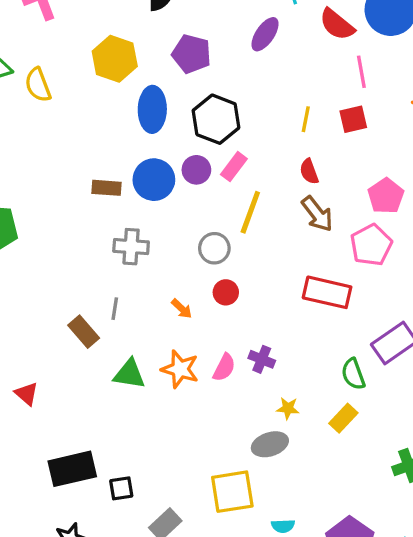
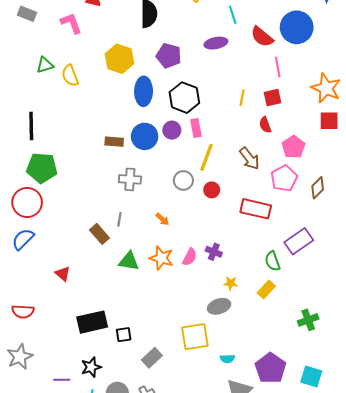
purple ellipse: (265, 34) -> (216, 43), turned 45
pink rectangle: (234, 167) -> (196, 128), turned -48
red semicircle: (309, 171) -> (265, 125), moved
red circle: (226, 292) -> (212, 190), moved

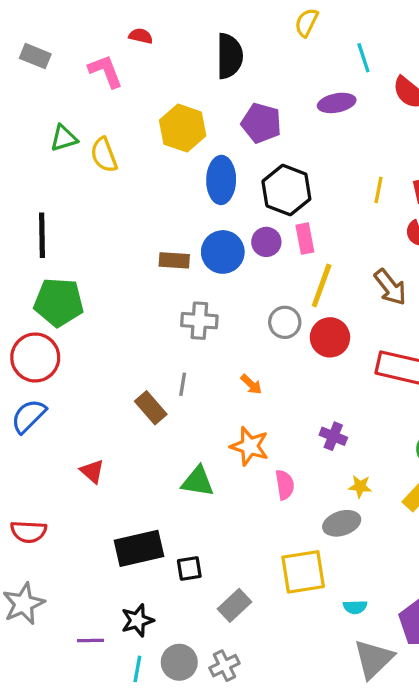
red circle: (212, 190) -> (330, 337), size x1.5
pink semicircle: (190, 257) -> (285, 485), moved, turned -36
green triangle: (129, 261) -> (198, 481), moved

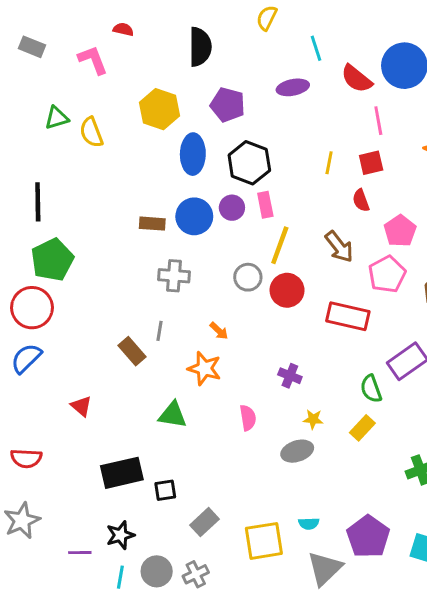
green pentagon: (59, 302) -> (52, 260), turned -30
orange star: (250, 446) -> (204, 368), moved
yellow square: (303, 572) -> (264, 541), moved

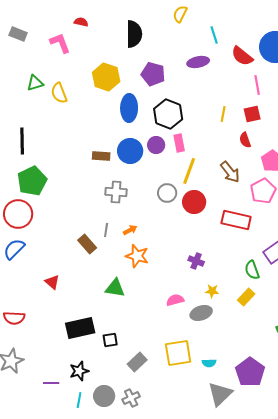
orange arrow: (219, 331) -> (130, 230), moved, turned -72
pink semicircle: (248, 418) -> (175, 300), moved, turned -96
yellow square: (264, 541) -> (178, 353), moved

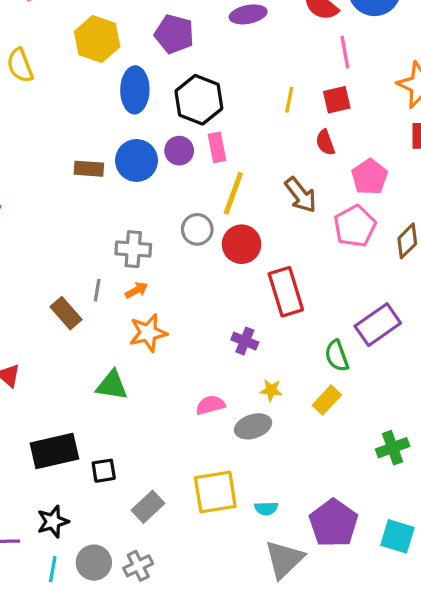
gray cross: (116, 192) -> (133, 249), moved
red rectangle: (236, 220) -> (286, 292), moved, turned 60
orange star: (137, 256) -> (148, 333), turned -30

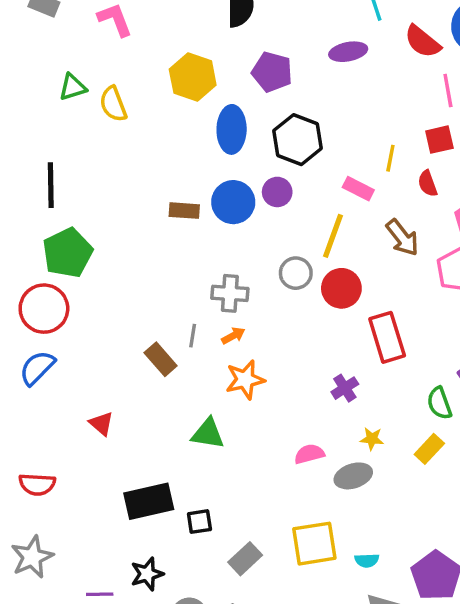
yellow line: (289, 100) -> (390, 158), moved
pink rectangle: (217, 147) -> (358, 189), moved, turned -52
purple cross: (245, 341) -> (345, 388), turned 35

